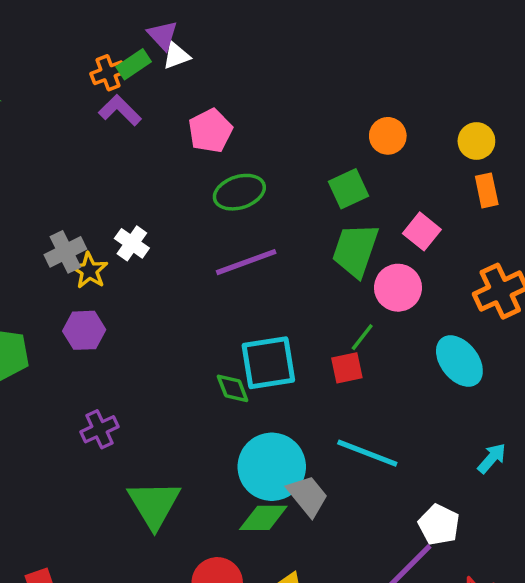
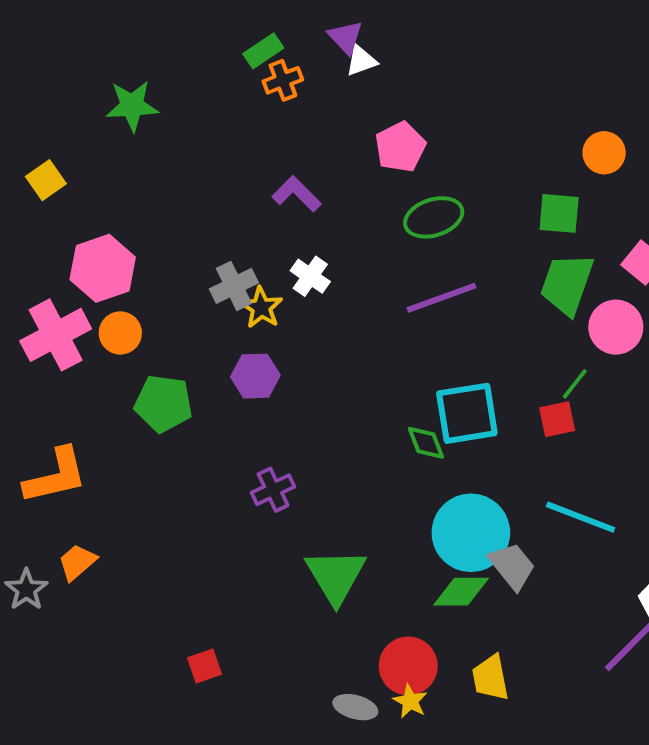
green rectangle: (134, 64) -> (263, 51), moved
purple L-shape: (120, 110) -> (297, 194), moved
green square: (349, 189) -> (559, 213), turned 30

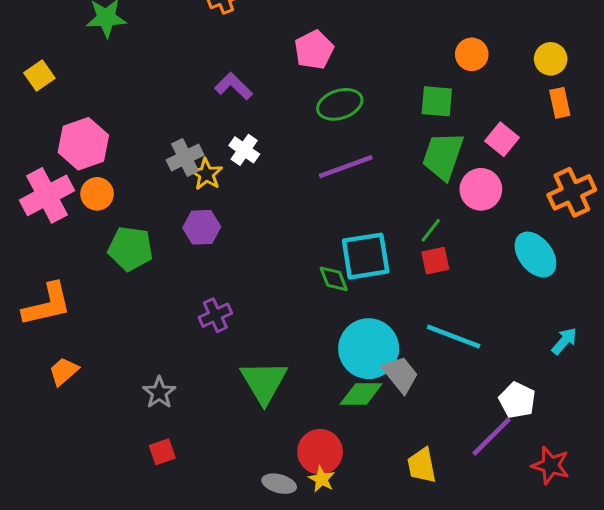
green line: (575, 384) -> (431, 230), moved
gray star: (26, 590) -> (159, 393), moved
yellow trapezoid: (490, 678) -> (422, 465), moved

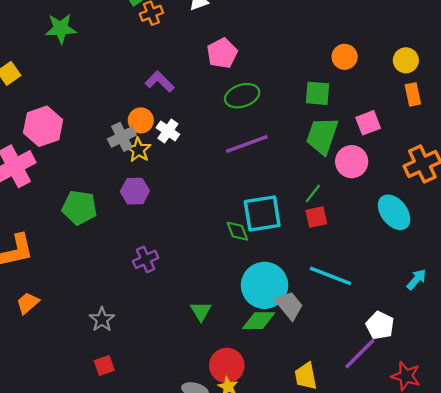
pink square: (502, 139) -> (368, 123), turned 30
orange circle: (97, 194) -> (141, 120), moved
green triangle: (264, 382) -> (201, 311), moved, size x0.6

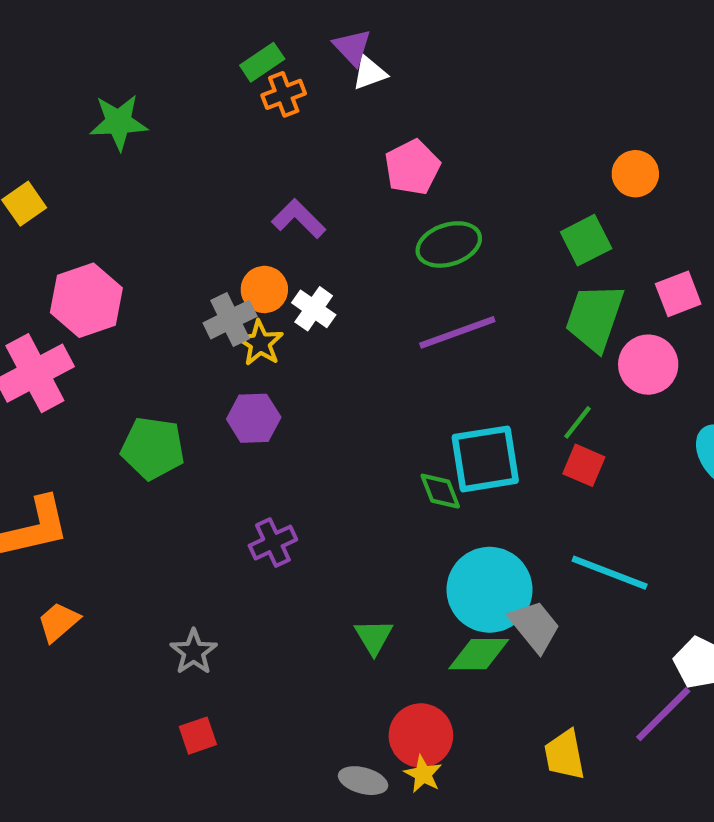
green square: (318, 93) -> (586, 240), turned -32
red square: (316, 217) -> (584, 465), turned 35

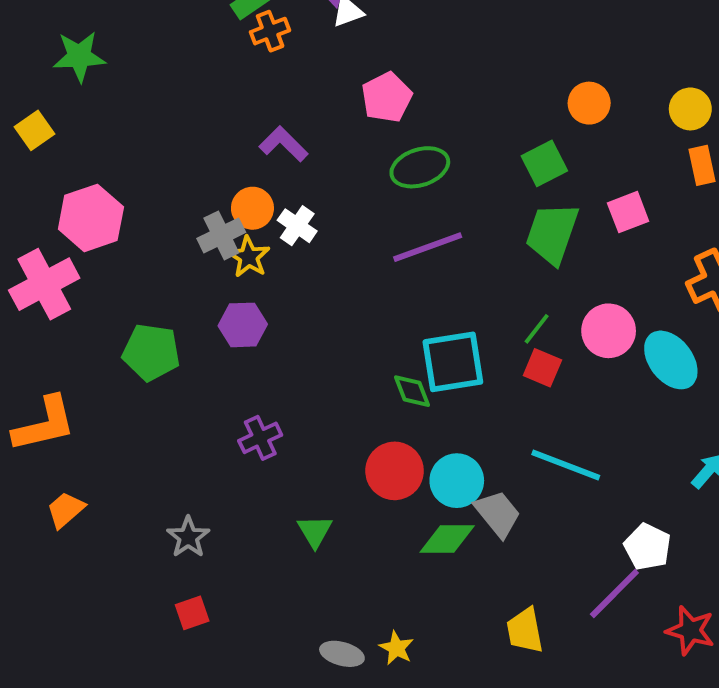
green star: (119, 122) -> (79, 56), moved
pink circle: (648, 365) -> (609, 331), moved
cyan circle: (490, 590) -> (457, 481), size x0.7
green triangle: (374, 637) -> (315, 531), moved
red circle: (421, 736) -> (395, 471), moved

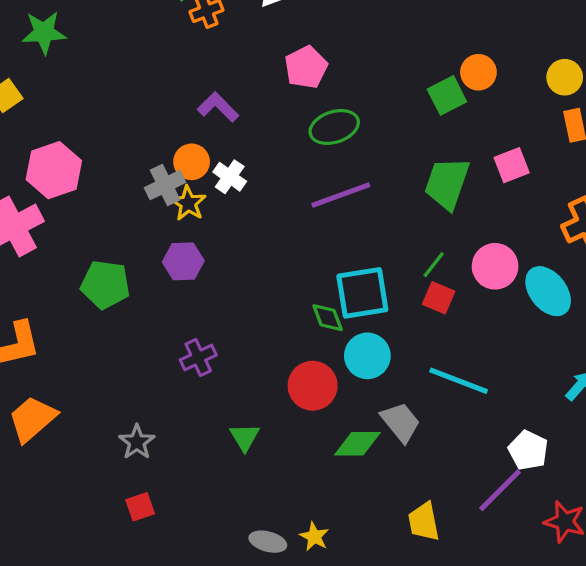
green square: (544, 163) -> (447, 95), moved
cyan circle: (457, 481) -> (367, 356), moved
orange trapezoid: (66, 510) -> (32, 419), size x1.5

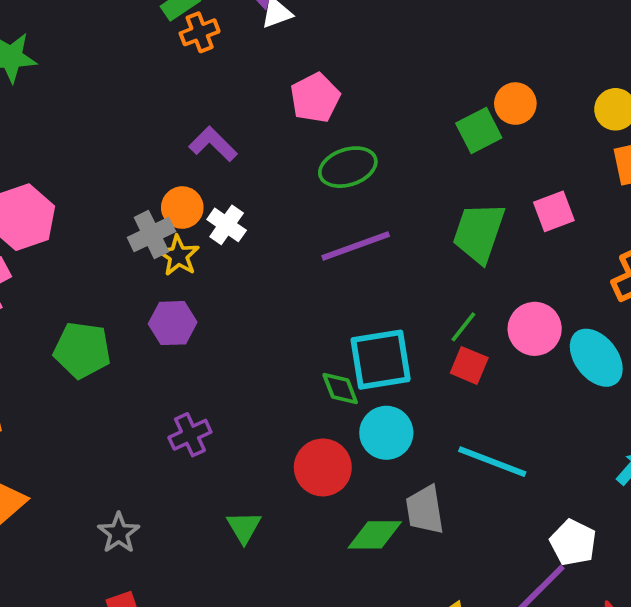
gray trapezoid: (401, 422) -> (425, 510), turned -150

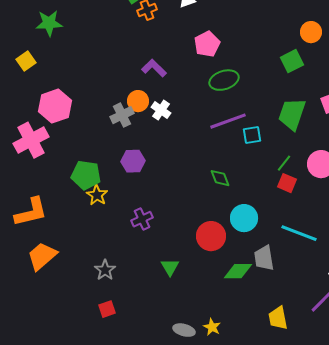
orange circle: (515, 104) -> (311, 32), moved
yellow star: (178, 256) -> (97, 195), moved
cyan square: (381, 360) -> (252, 135), moved, size x0.6
green diamond: (340, 389) -> (220, 178), moved

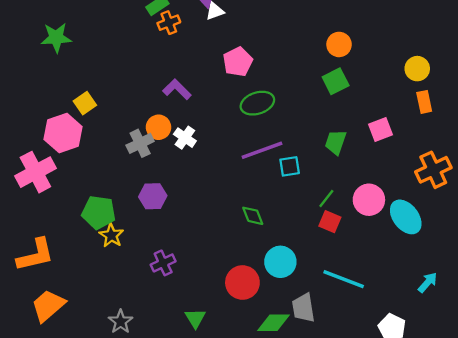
orange circle: (311, 32) -> (339, 44), moved
yellow square: (26, 61) -> (85, 103), moved
green trapezoid: (292, 114) -> (336, 142), size x0.7

